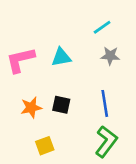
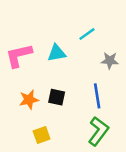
cyan line: (102, 27) -> (87, 34), moved
gray star: (110, 56) -> (110, 61), moved

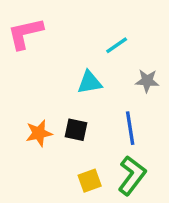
cyan triangle: (57, 53) -> (90, 82), moved
pink L-shape: (19, 55) -> (25, 33), moved
yellow square: (42, 135) -> (90, 181), moved

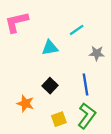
cyan triangle: (90, 82) -> (50, 48), moved
black square: (76, 130) -> (50, 86), turned 32
orange star: (39, 133) -> (25, 103), moved, turned 30

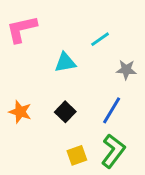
blue line: (86, 85) -> (112, 110), turned 40
orange star: (25, 103) -> (20, 112), moved

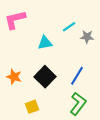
gray star: (126, 70) -> (87, 37), moved
black square: (65, 112) -> (45, 77), size x1.5
yellow square: (77, 155) -> (32, 107), moved

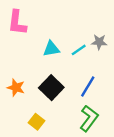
pink L-shape: (15, 20) -> (17, 23), turned -70
cyan line: (69, 27) -> (79, 50), moved
yellow square: (32, 107) -> (36, 122), turned -32

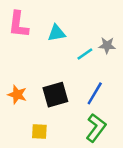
cyan triangle: (51, 49) -> (57, 33), moved
black square: (51, 88) -> (55, 95), turned 30
yellow square: (36, 122) -> (39, 131), turned -35

